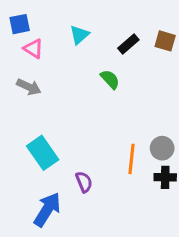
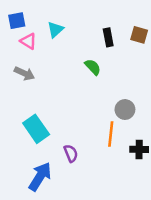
cyan triangle: (79, 35) -> (55, 30), moved
black rectangle: (128, 44) -> (108, 37), turned -60
gray circle: (162, 148) -> (125, 110), moved

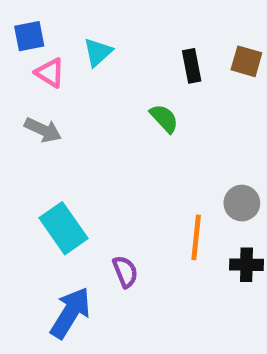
gray circle: (125, 110) -> (242, 203), moved

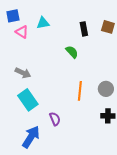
cyan triangle: (98, 52) -> (43, 23), turned 32
gray arrow: (43, 130) -> (23, 73), moved
orange line: (196, 237) -> (80, 91), moved

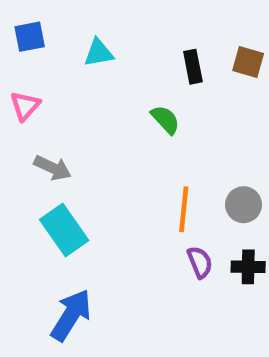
pink triangle: (22, 32) -> (25, 106), moved, turned 40
purple semicircle: (55, 119) -> (200, 262), moved

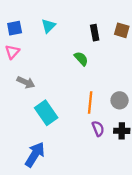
blue square: (30, 37) -> (15, 28), moved
cyan triangle: (99, 53) -> (48, 26), turned -35
cyan rectangle: (64, 230) -> (46, 113), moved

